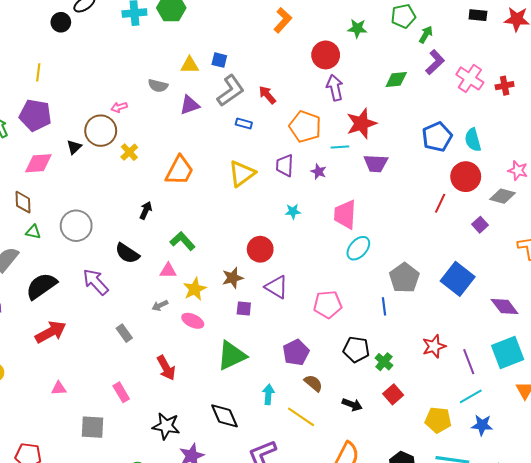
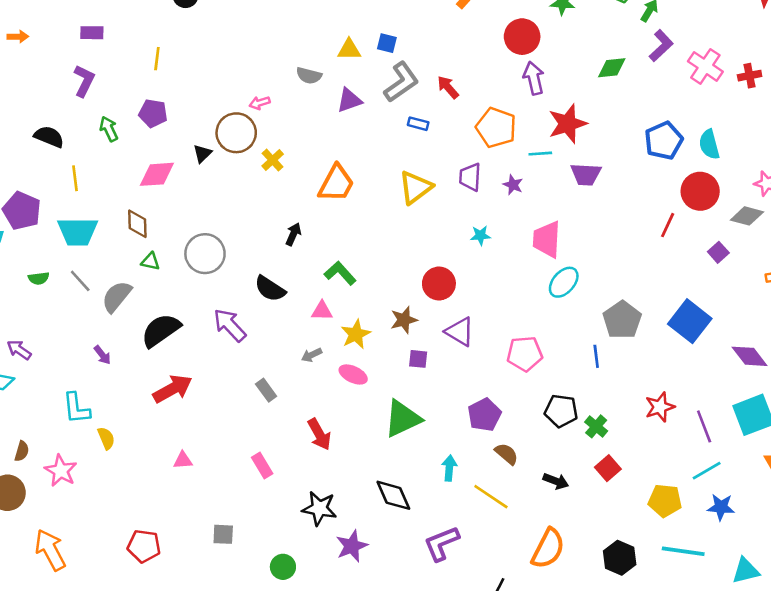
purple pentagon: (35, 115) -> (153, 113), size x0.7
gray square: (93, 427) -> (223, 534), moved, size x0.7

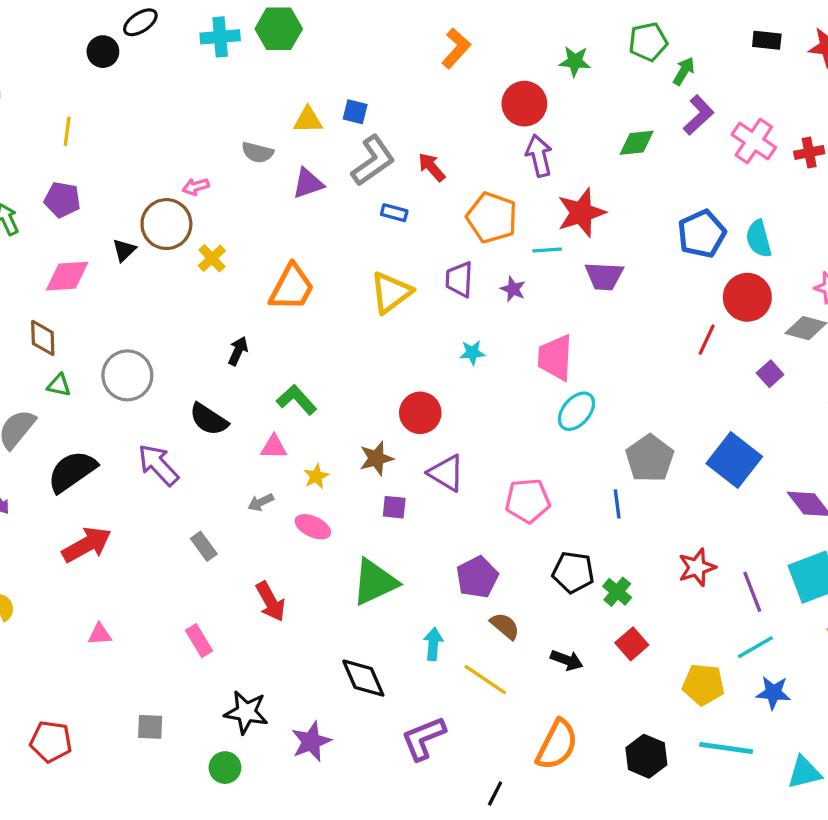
yellow star: (356, 334) -> (316, 476), size x0.7
black star: (319, 508) -> (246, 712), moved

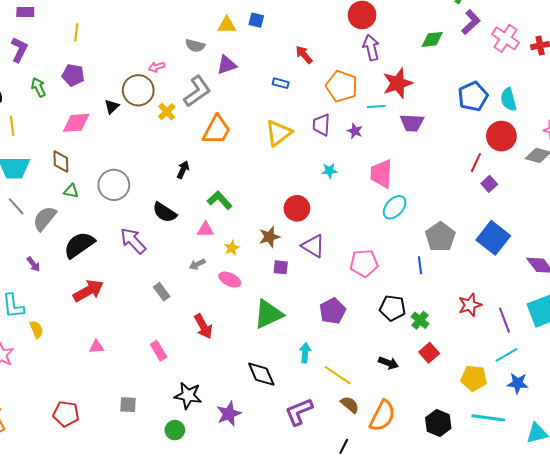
gray L-shape: (373, 161) -> (197, 91), moved
purple square: (770, 374) -> (489, 184), moved
brown semicircle: (505, 626) -> (350, 405), moved

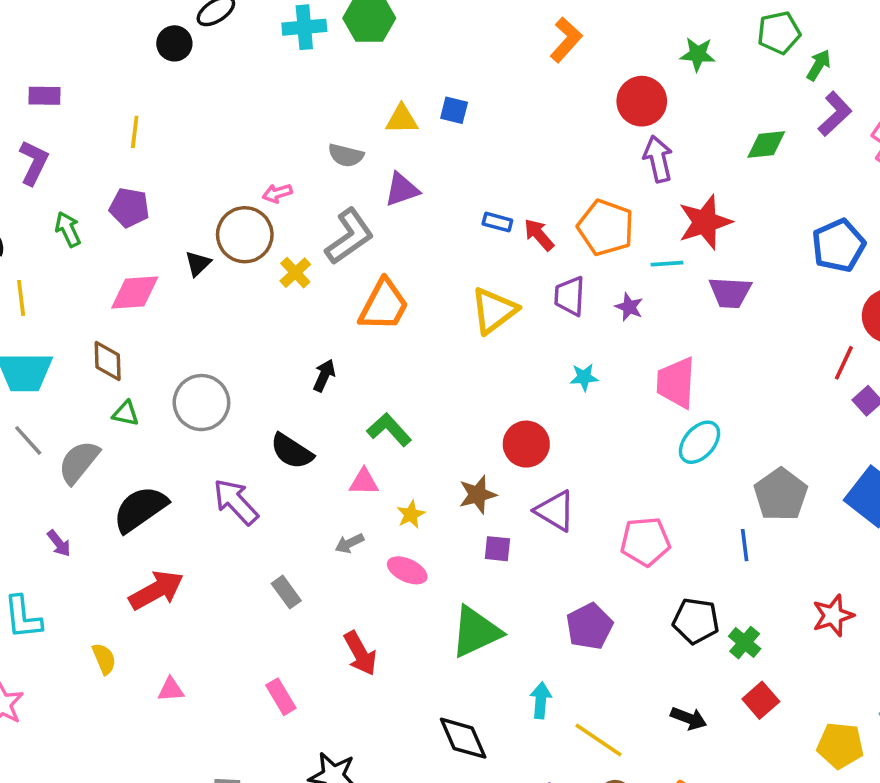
red arrow: (304, 55) -> (539, 235), moved
yellow semicircle: (36, 329) -> (104, 659), moved

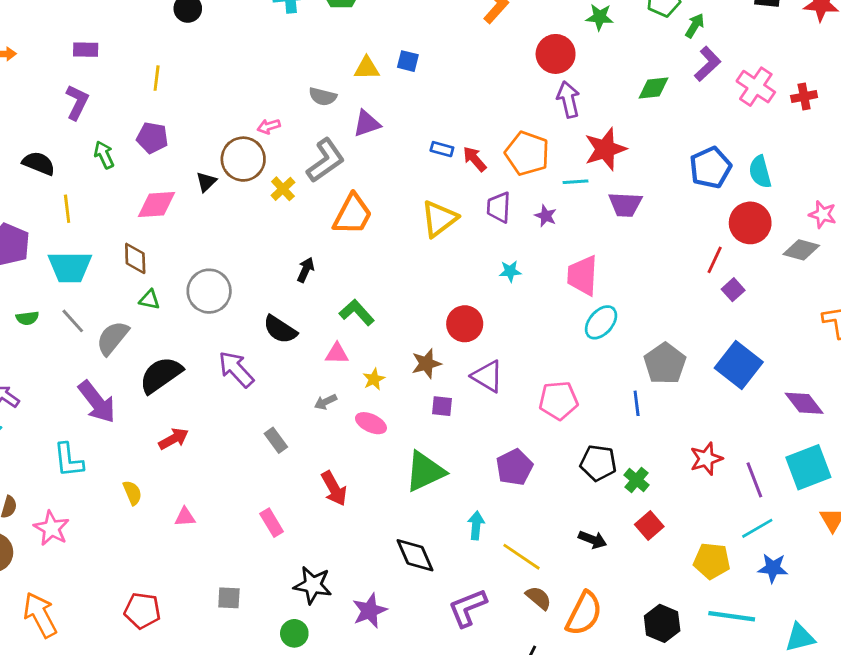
purple arrow: (59, 543) -> (97, 402), size x2.0
red arrow: (156, 590) -> (174, 439), size x0.7

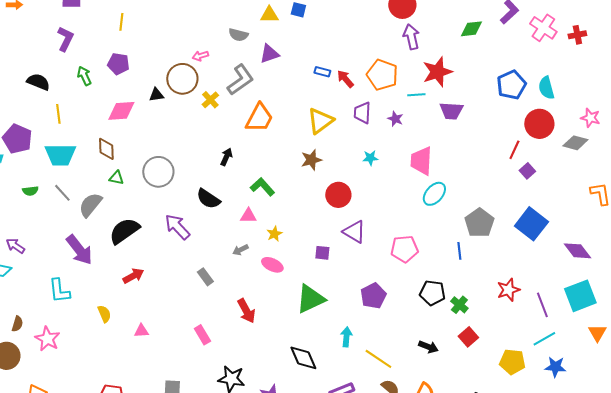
black triangle: (206, 182) -> (156, 95), turned 35
brown star: (426, 364) -> (311, 160), moved

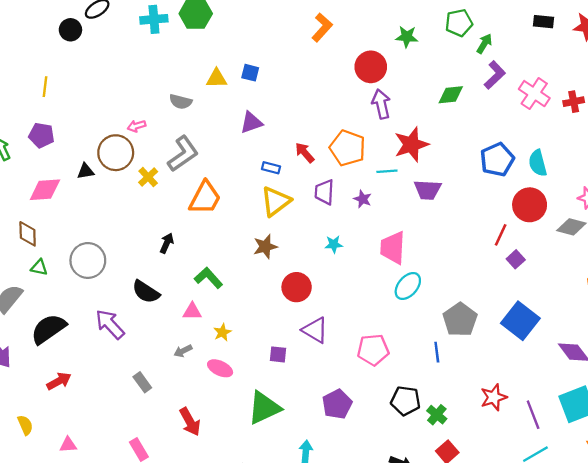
purple triangle: (269, 54) -> (251, 123), moved
blue rectangle: (322, 72) -> (271, 168), moved

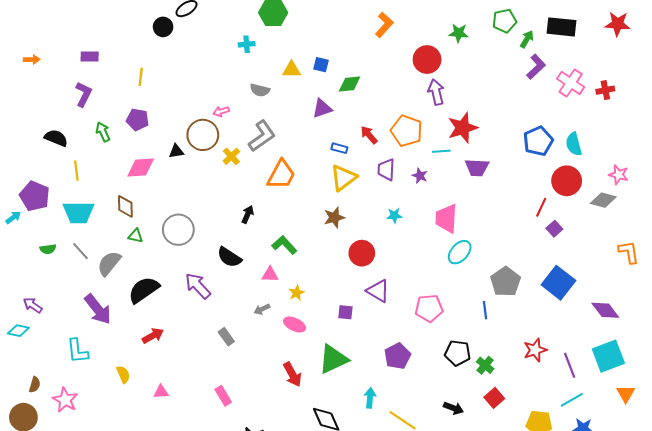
cyan cross: (154, 19) -> (247, 44), moved, size x0.7
black rectangle: (544, 22) -> (562, 27), moved, size x1.6
green diamond: (451, 95) -> (350, 84), moved
red arrow: (190, 422) -> (292, 374), moved

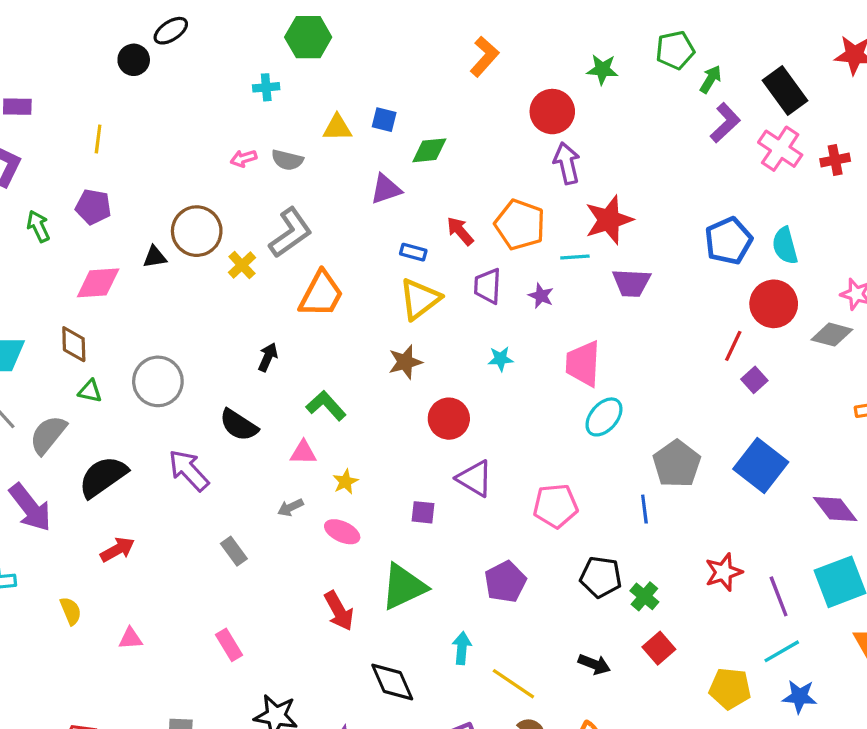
black rectangle: (562, 27) -> (785, 91), moved, turned 48
pink arrow: (221, 112) -> (244, 158), moved

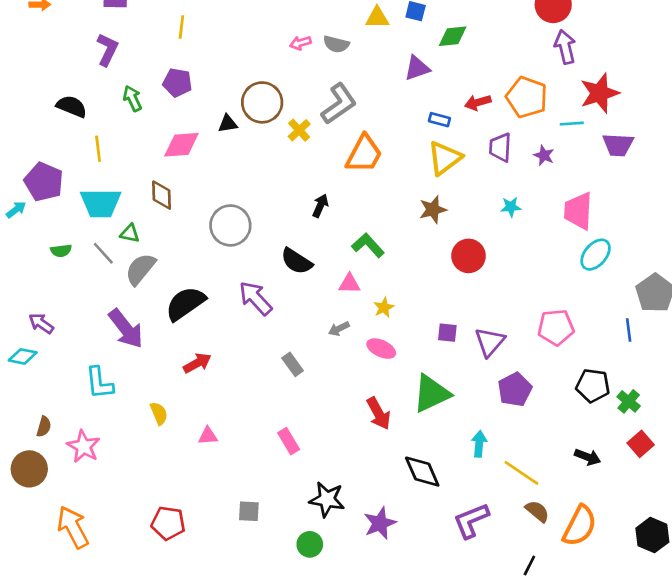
red arrow: (460, 231) -> (478, 102), turned -65
green triangle: (90, 391) -> (130, 233), moved
purple triangle: (475, 478) -> (490, 342), moved, turned 40

